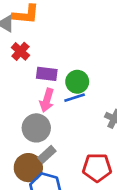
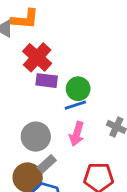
red cross: (20, 51) -> (37, 57), moved, size x1.5
pink arrow: (47, 100) -> (77, 134), moved

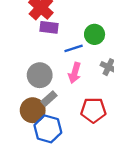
green circle: (78, 89) -> (95, 34), moved

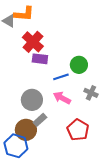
pink arrow: (75, 73) -> (62, 98), turned 102
red pentagon: (93, 110) -> (78, 130), turned 30
blue hexagon: (48, 129) -> (16, 146), moved

